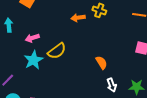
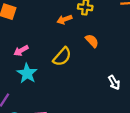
yellow semicircle: (57, 51) -> (62, 57), moved
orange semicircle: (101, 63) -> (92, 41), moved

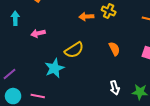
orange semicircle: (92, 41) -> (114, 49), moved
cyan star: (27, 73) -> (54, 68), moved

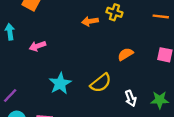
orange semicircle: (114, 49) -> (125, 54), turned -88
yellow semicircle: (74, 50) -> (101, 83), moved

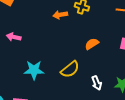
pink arrow: (37, 46) -> (14, 37), turned 32
cyan star: (60, 83) -> (34, 70), turned 30

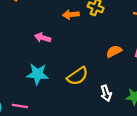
pink arrow: (14, 37) -> (43, 38), moved
orange semicircle: (92, 44) -> (114, 51), moved

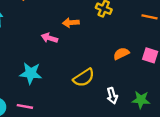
orange arrow: (71, 15) -> (71, 23), moved
cyan star: (37, 74) -> (31, 73), moved

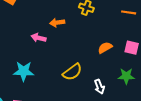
green star: (141, 100) -> (126, 76), moved

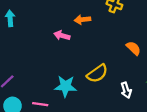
orange semicircle: (105, 48) -> (133, 48), turned 72
cyan star: (24, 71) -> (65, 86), moved

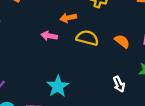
yellow semicircle: (97, 73) -> (87, 38), moved, turned -125
cyan star: (65, 86) -> (58, 86), turned -30

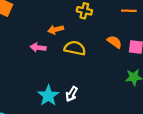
orange semicircle: (122, 41) -> (114, 42), moved
white arrow: (119, 84) -> (72, 94), moved, turned 56

